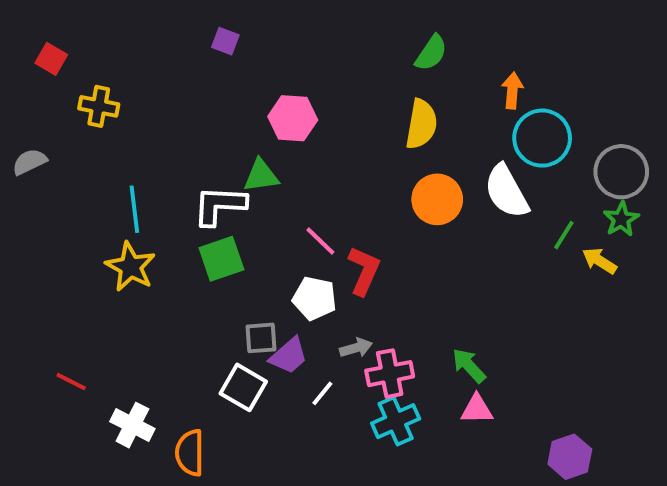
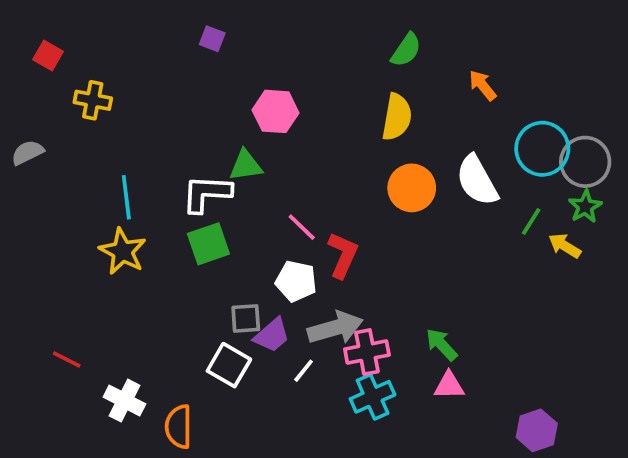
orange arrow: (512, 91) -> (483, 85), turned -44
cyan circle: (542, 138) -> (542, 149), moved
gray arrow: (356, 348) -> (335, 328), size x1.8

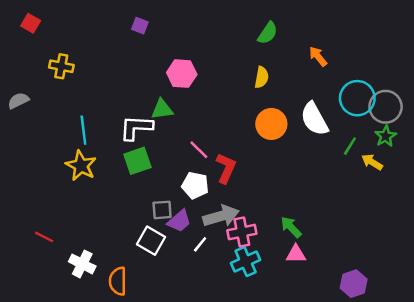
red square: (48, 55) -> (31, 23), moved
yellow semicircle: (397, 117) -> (262, 77), size x0.7

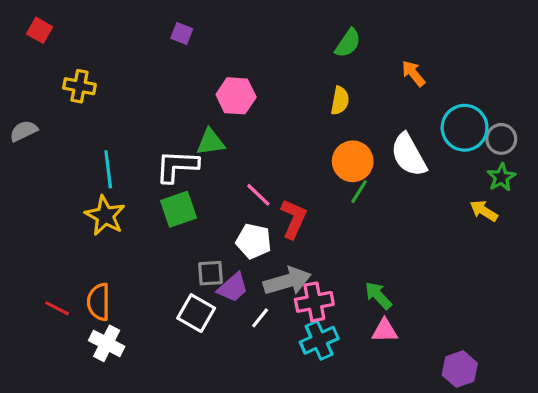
gray circle: (386, 107) -> (501, 139), size x0.7
green line: (350, 146) -> (359, 192), moved
orange semicircle: (118, 281) -> (99, 302), moved

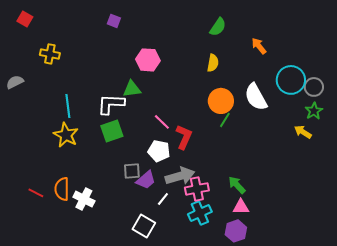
white square: (196, 313) -> (144, 226), moved
white cross: (107, 343) -> (84, 199), moved
purple hexagon: (460, 369) -> (236, 231), moved

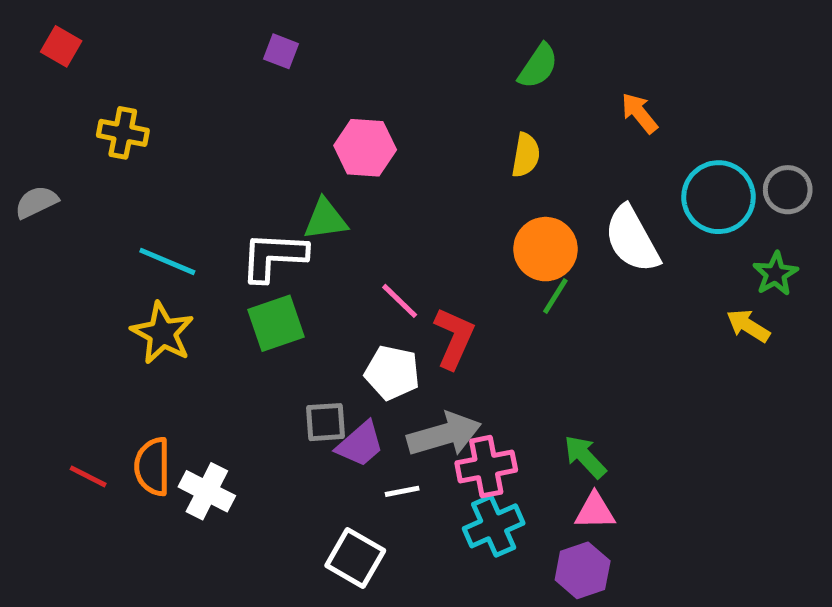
gray circle: (314, 87) -> (788, 190), moved
cyan line: (68, 106) -> (167, 261), turned -60
white line: (163, 199) -> (402, 491), turned 40

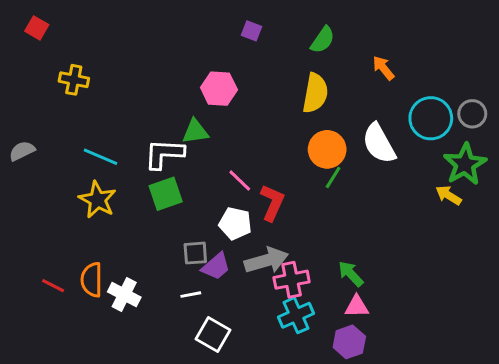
purple square: (281, 51) -> (252, 31), moved
yellow semicircle: (526, 155) -> (315, 93), size x1.5
gray semicircle: (36, 202) -> (22, 151), moved
green star: (775, 274) -> (465, 164), size x1.6
white line: (402, 491) -> (191, 295), moved

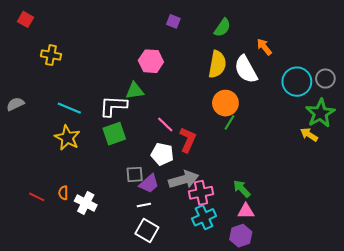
white semicircle: (379, 143) -> (246, 69), moved
orange semicircle: (92, 280) -> (63, 193), size x0.6
white line: (191, 295) -> (144, 205), moved

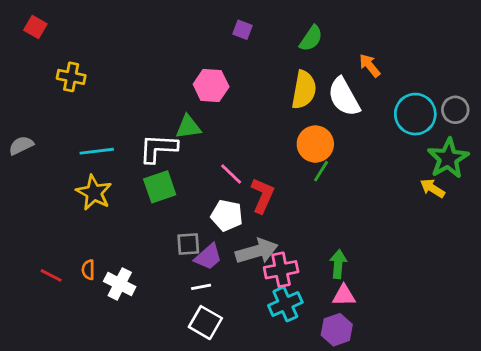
cyan line: (69, 108) -> (97, 151), turned -30
green arrow: (242, 189) -> (338, 264), turned 48

